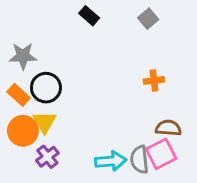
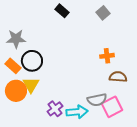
brown semicircle: (168, 128) -> (118, 77), moved
purple cross: (47, 157) -> (55, 109), moved
gray semicircle: (140, 160) -> (97, 100), moved, turned -96

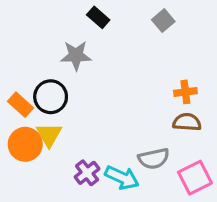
gray star: (16, 39) -> (76, 56), moved
orange cross: (107, 56) -> (185, 92), moved
pink square: (112, 107) -> (195, 178), moved
cyan arrow: (77, 112) -> (122, 178), turned 30

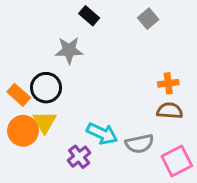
cyan arrow: (122, 178) -> (102, 134), moved

